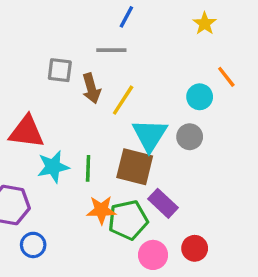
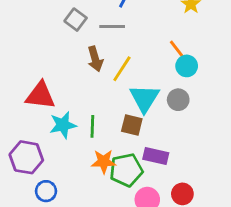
gray square: (60, 70) -> (76, 20), moved, turned 30
orange line: (226, 77) -> (177, 49), moved
brown square: (135, 167) -> (132, 125), size x0.7
purple rectangle: (163, 203) -> (156, 156), turned -30

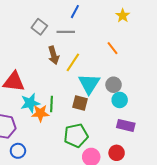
cyan circle: (187, 66) -> (120, 100), moved
purple rectangle: (156, 156) -> (126, 125), moved
orange star: (104, 162) -> (40, 113), moved

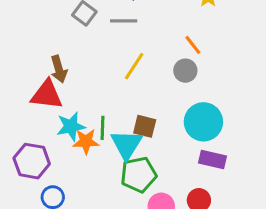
brown arrow: (54, 55) -> (59, 69), moved
cyan triangle: (89, 84) -> (127, 144), moved
gray circle: (114, 85) -> (185, 71), moved
cyan circle: (120, 100) -> (203, 122), size x1.6

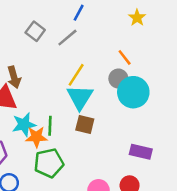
gray line: (124, 21) -> (67, 38), turned -40
cyan circle: (203, 122) -> (133, 92), moved
cyan triangle: (127, 144) -> (80, 97), moved
green pentagon: (139, 175) -> (49, 163), moved

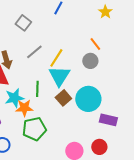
gray line: (67, 38) -> (34, 52), moved
cyan circle: (133, 92) -> (88, 99), moved
brown square: (85, 124) -> (63, 98), turned 35
green line: (50, 126) -> (37, 89), moved

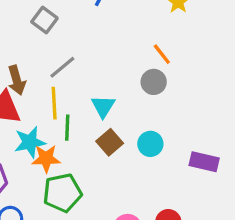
yellow line: (56, 58) -> (54, 103), moved, turned -36
cyan triangle: (59, 76) -> (103, 106), size x0.7
cyan circle: (88, 99) -> (150, 144), size x0.6
purple rectangle: (108, 120) -> (204, 162), moved

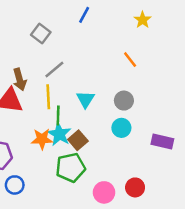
gray circle: (154, 82) -> (124, 101), moved
cyan star: (30, 142) -> (59, 134), moved, turned -30
brown square: (110, 142) -> (78, 140), moved
green pentagon: (62, 193) -> (71, 168), moved

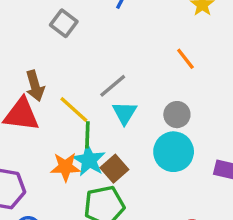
gray line: (54, 70) -> (113, 86), moved
yellow line: (48, 97) -> (74, 109), turned -45
cyan circle: (121, 128) -> (174, 152), size x1.5

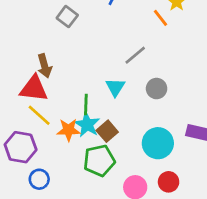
orange line: (185, 59) -> (161, 18), moved
gray line: (113, 86) -> (135, 55), moved
yellow line: (74, 109) -> (39, 115), moved
cyan circle: (174, 152) -> (158, 143), moved

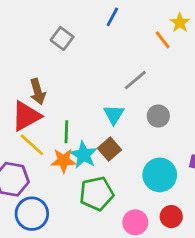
red triangle: (34, 89) -> (26, 116), turned -36
green line: (86, 105) -> (66, 132), moved
brown square: (107, 131) -> (109, 149), moved
blue circle: (39, 179) -> (32, 214), size x1.5

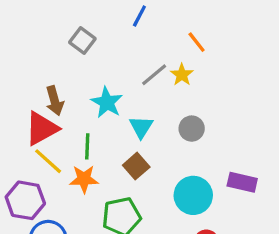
yellow star: (180, 23) -> (182, 75), moved
gray line: (135, 80) -> (154, 75), moved
cyan star: (84, 155) -> (107, 102), moved

